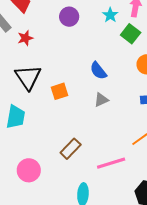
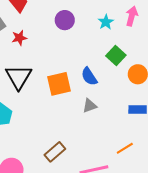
green square: (131, 34) -> (116, 56), moved
orange square: (60, 91) -> (59, 84), moved, size x1.4

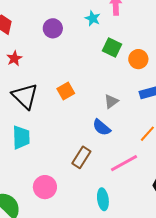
blue semicircle: (89, 76) -> (102, 127), moved
orange square: (59, 84) -> (66, 91), size x0.7
gray triangle: (90, 106) -> (111, 101), moved

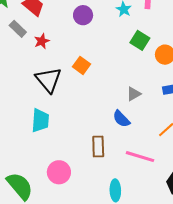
orange square: (66, 91) -> (82, 65), moved, turned -30
brown rectangle: (81, 157) -> (98, 146), turned -40
pink line: (124, 163) -> (140, 157), turned 40

